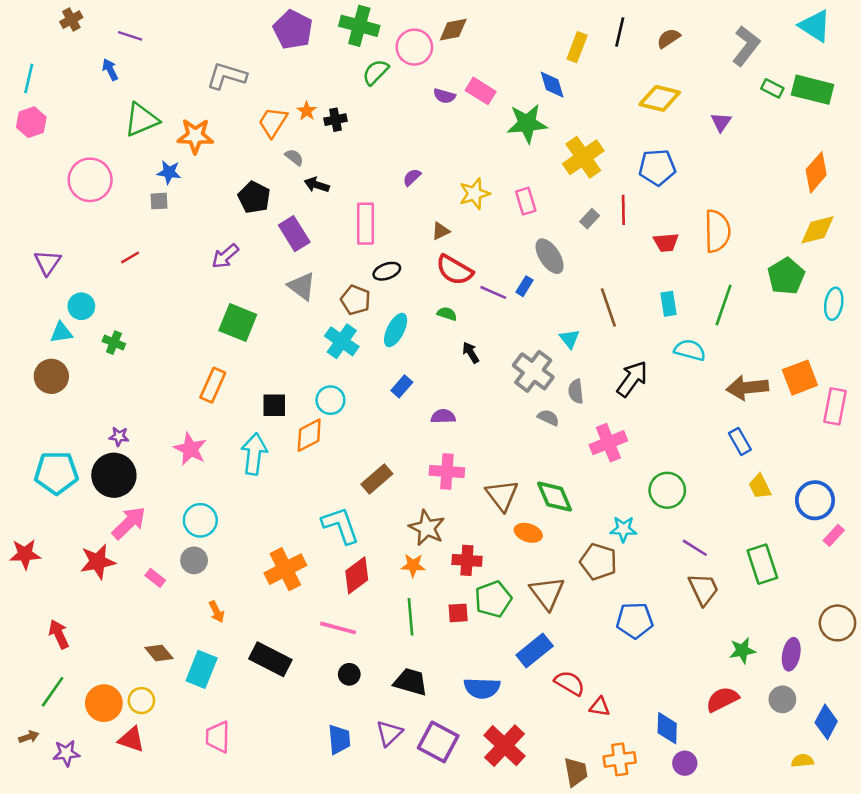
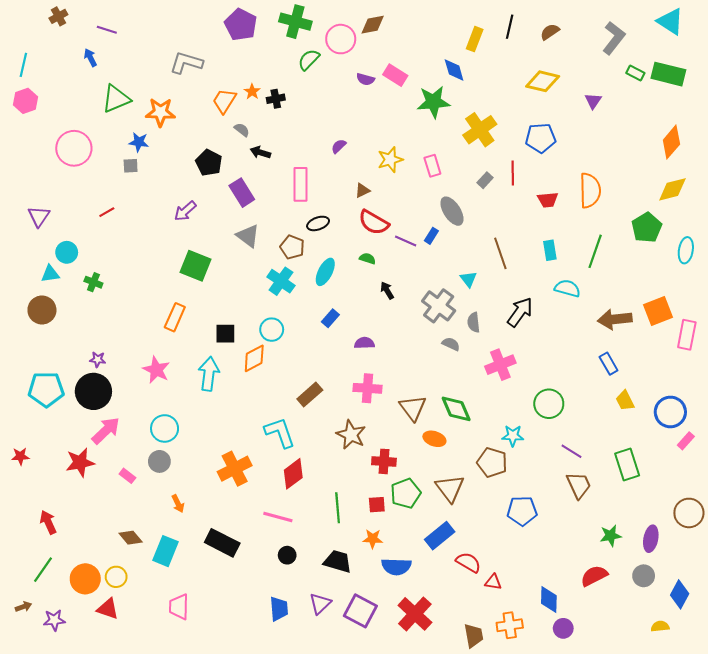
red star: (25, 554) -> (20, 456), size x0.7
orange star: (413, 565) -> (373, 539), moved

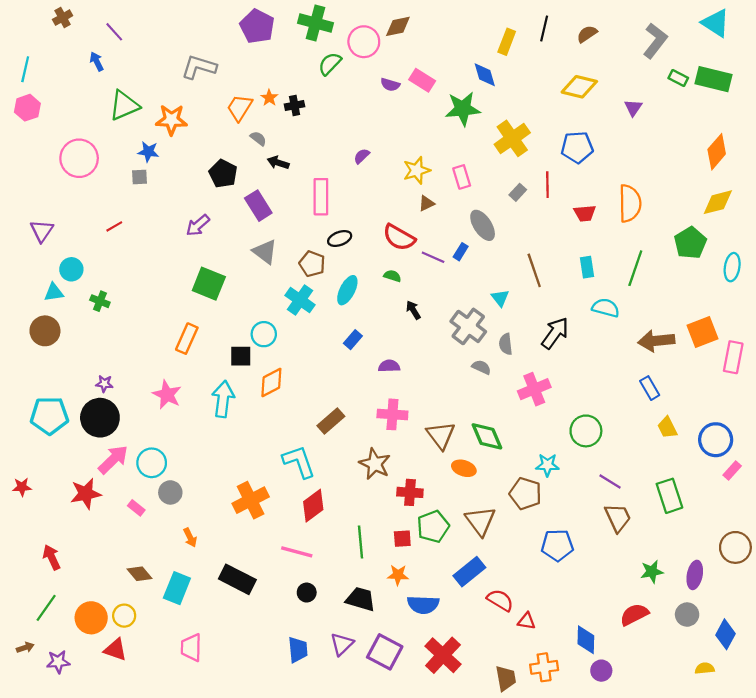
purple line: (107, 30) -> (114, 32), turned 30
brown triangle: (362, 190) -> (426, 203), moved
cyan circle: (272, 330) -> (264, 334), moved
cyan circle: (165, 428) -> (152, 463), moved

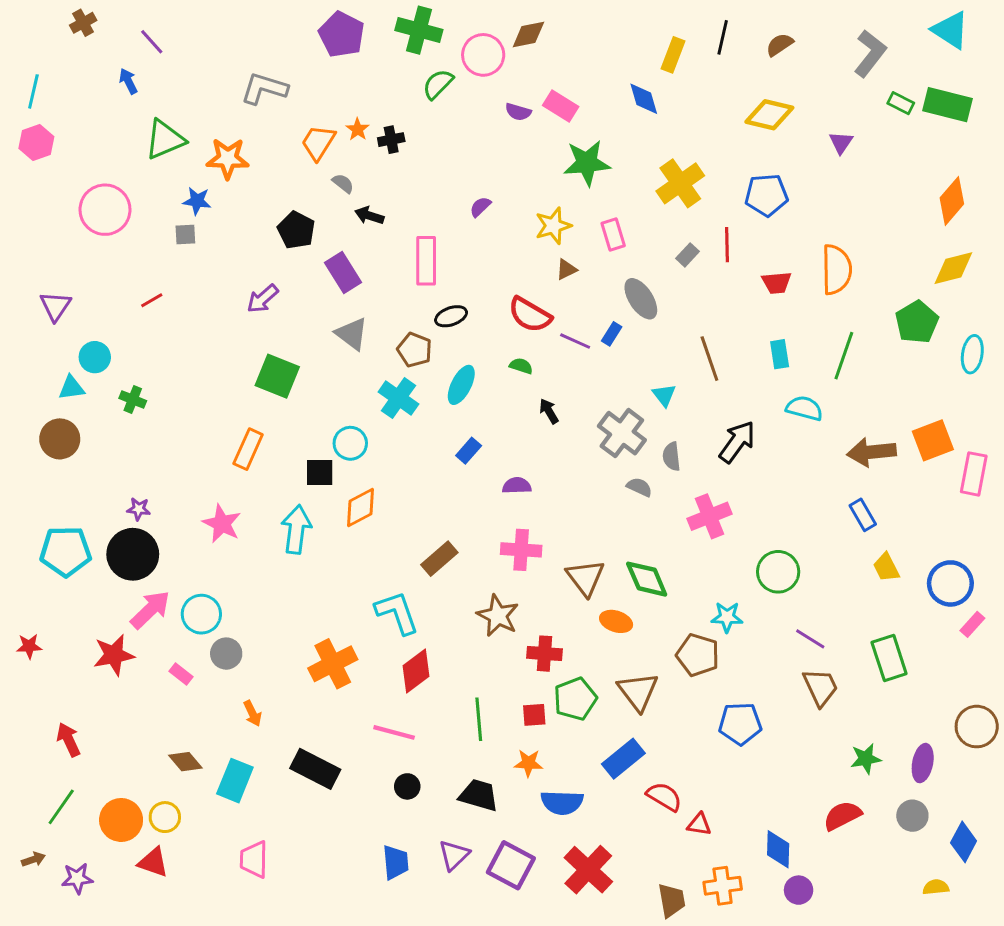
green star: (463, 109) -> (587, 163), moved

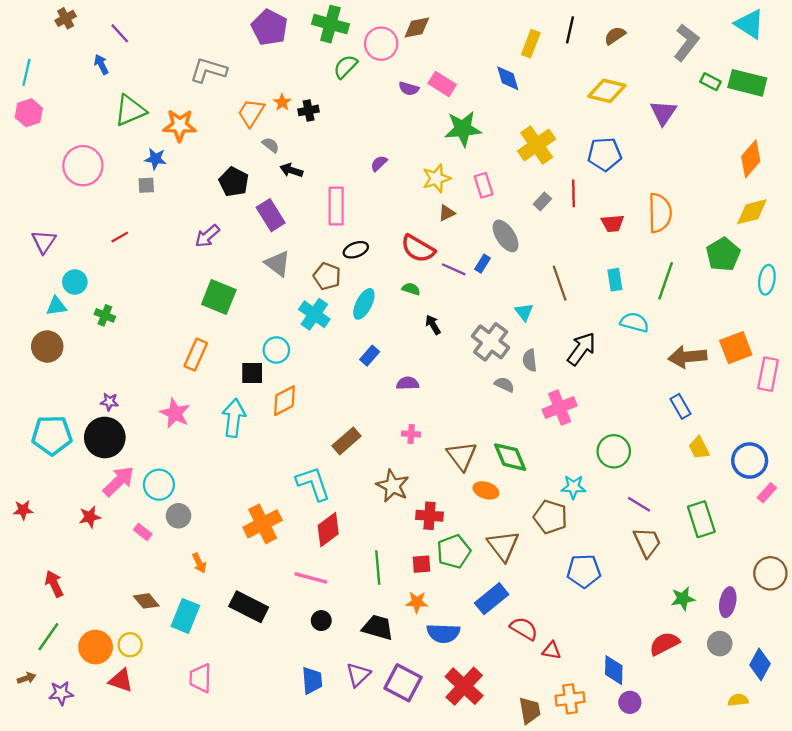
purple triangle: (841, 143) -> (663, 113), size x1.4
pink cross: (521, 550) -> (411, 434), size x0.6
red star: (114, 655) -> (90, 517), size x0.7

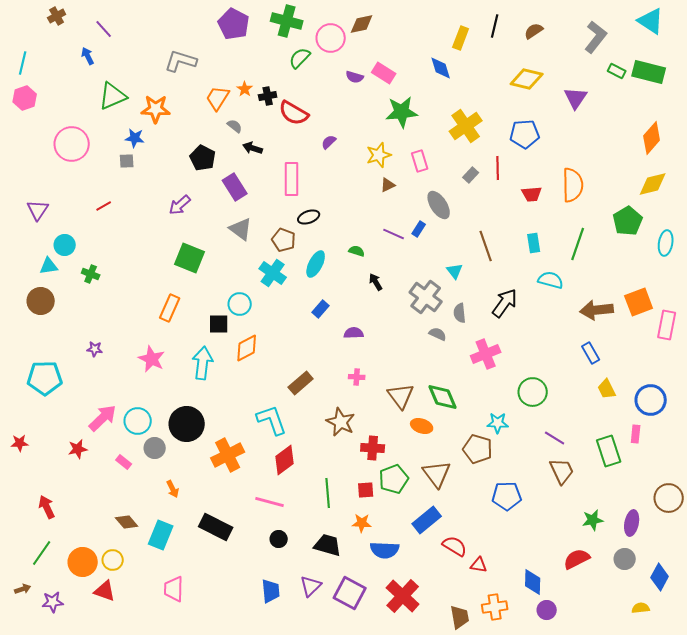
red semicircle: (418, 249) -> (294, 113), moved
black circle: (105, 437) -> (187, 424), moved
pink rectangle: (767, 493) -> (636, 434), moved, turned -36

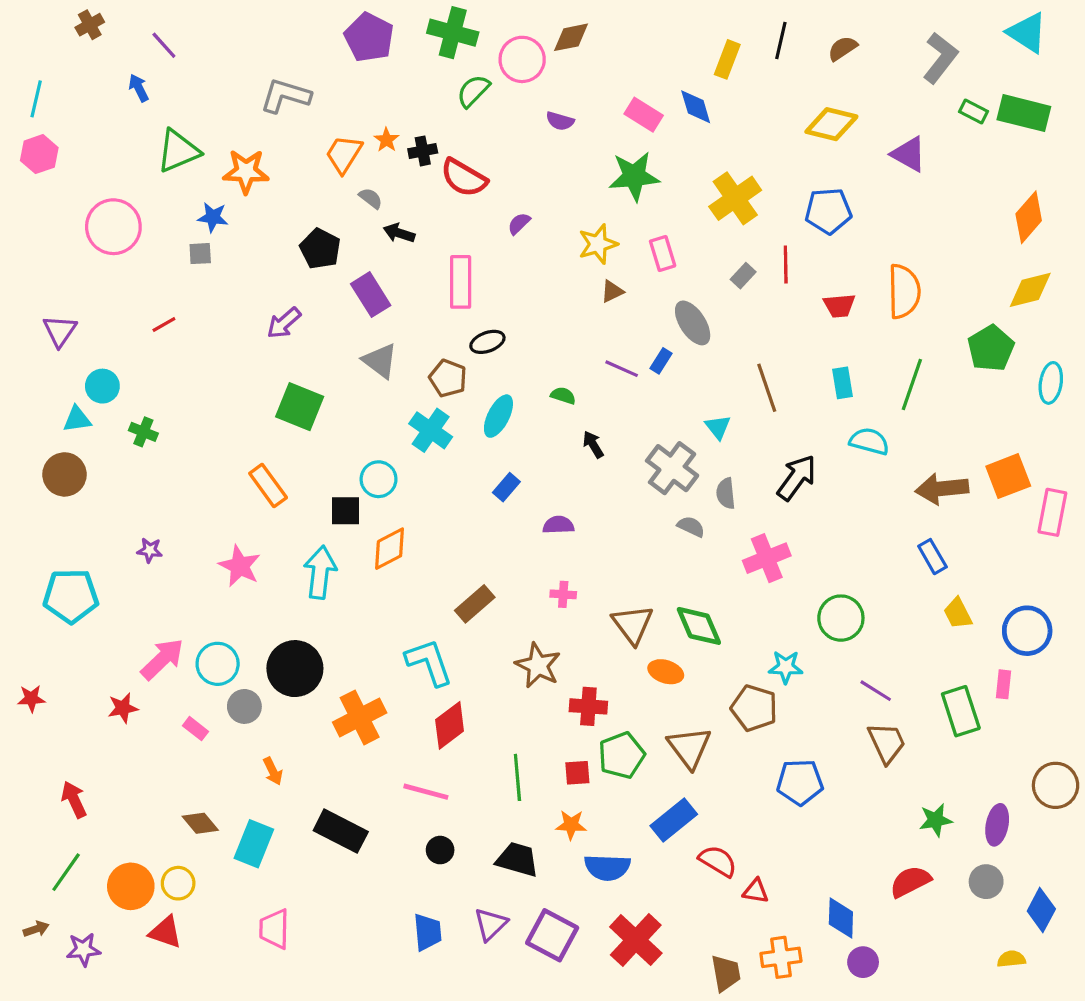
pink rectangle: (384, 73) -> (644, 115), moved
purple triangle: (576, 98) -> (909, 154), turned -35
orange rectangle: (170, 308) -> (268, 486), turned -60

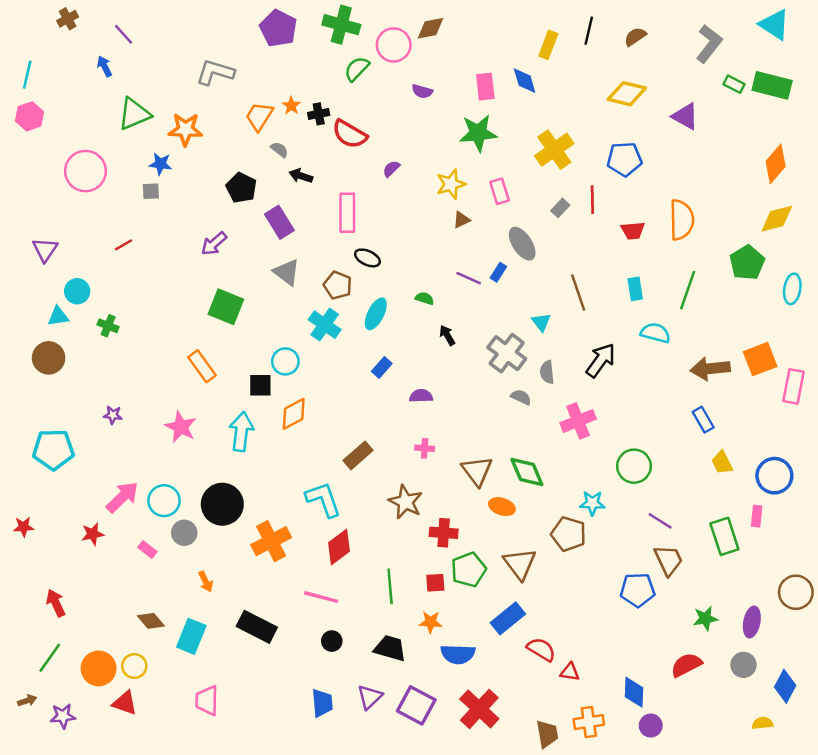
pink rectangle: (644, 115) -> (485, 87), turned 52
black ellipse: (487, 342) -> (367, 258), turned 45
blue pentagon: (800, 782) -> (638, 590), moved

